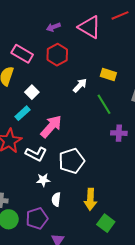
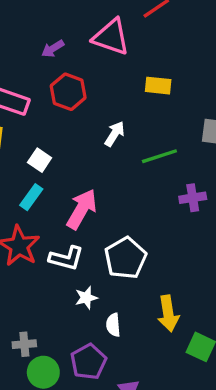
yellow rectangle: (108, 74) -> (158, 86), moved
green line: (104, 104) -> (159, 156), turned -65

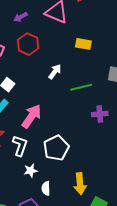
white L-shape: (66, 258) -> (20, 146), turned -90

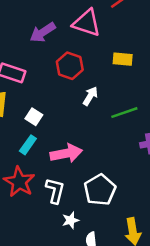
purple arrow: (21, 17) -> (43, 32), size x1.5
red hexagon: (28, 44) -> (70, 66), moved
pink arrow: (31, 116) -> (66, 153), turned 50

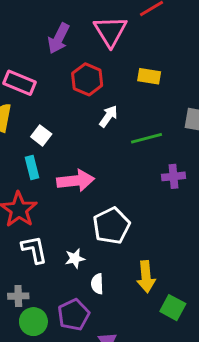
pink triangle: (87, 23) -> (110, 31), turned 36
purple arrow: (43, 32) -> (59, 38), turned -35
cyan rectangle: (28, 145) -> (32, 167), turned -54
white L-shape: (55, 191) -> (34, 250), moved, turned -30

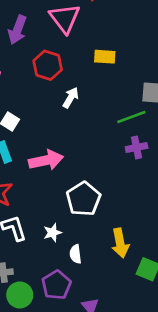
green line: (146, 138) -> (131, 117), moved

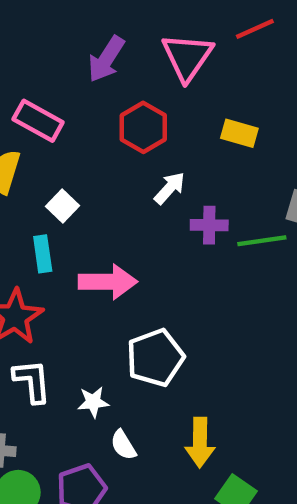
purple cross: (137, 147) -> (209, 225), moved
white semicircle: (76, 254) -> (123, 445), turned -36

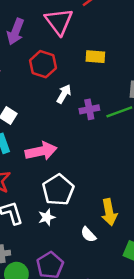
white pentagon: (155, 358) -> (58, 190), moved
yellow arrow: (200, 442) -> (109, 212), moved
white semicircle: (123, 445) -> (88, 235), moved

